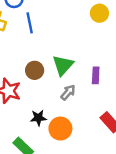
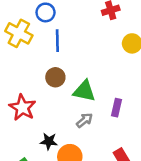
green triangle: (63, 65) -> (84, 91), turned 50
brown circle: (35, 70) -> (55, 77), moved

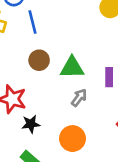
black star: (49, 141) -> (31, 124), moved

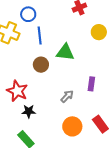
green triangle: (72, 68) -> (65, 52), moved
orange circle: (73, 139) -> (72, 126), moved

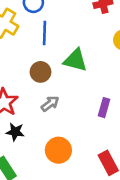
gray arrow: (67, 96) -> (50, 104), moved
orange circle: (72, 126) -> (58, 150), moved

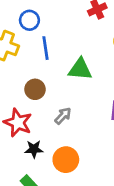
brown circle: (41, 72) -> (35, 89), moved
orange circle: (58, 150) -> (66, 160), moved

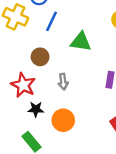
blue line: (46, 48) -> (52, 21), turned 30
gray arrow: (63, 116) -> (63, 82), turned 126

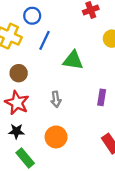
brown circle: (40, 57) -> (19, 73), moved
black star: (36, 109) -> (16, 131), moved

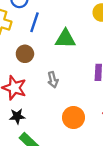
brown circle: (19, 73) -> (25, 54), moved
orange circle: (56, 137) -> (73, 118), moved

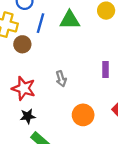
green triangle: (65, 39) -> (70, 20), moved
brown circle: (25, 54) -> (22, 44), moved

